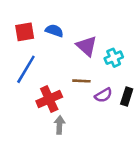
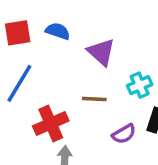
cyan cross: (114, 58) -> (140, 85), moved
purple semicircle: (103, 95) -> (124, 134), moved

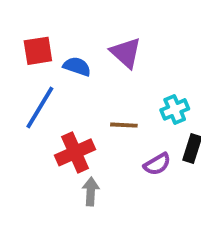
blue semicircle: (58, 31) -> (77, 66), moved
purple triangle: (101, 52) -> (126, 53), moved

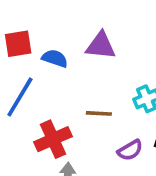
purple triangle: (126, 53) -> (101, 46), turned -36

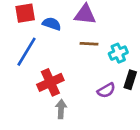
brown line: (99, 113) -> (89, 44), moved

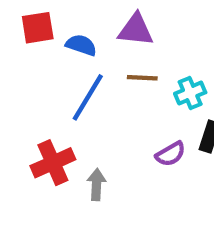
blue line: (26, 52) -> (88, 97), moved
red cross: (50, 82) -> (53, 163), moved

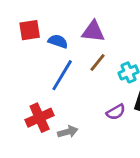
brown line: (142, 78) -> (97, 63), turned -54
gray arrow: (96, 184) -> (68, 132), turned 72

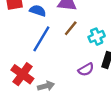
red cross: (40, 118) -> (22, 74), turned -30

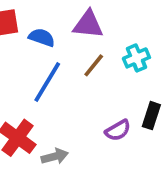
cyan cross: (97, 37) -> (136, 58), moved

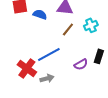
blue line: (47, 82) -> (49, 54), moved, turned 30

